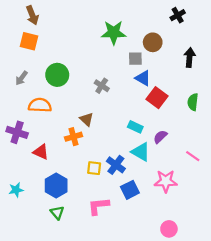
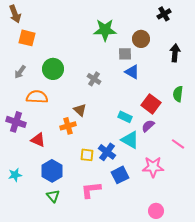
brown arrow: (32, 15) -> (15, 14), moved
red square: (157, 98) -> (151, 104), moved

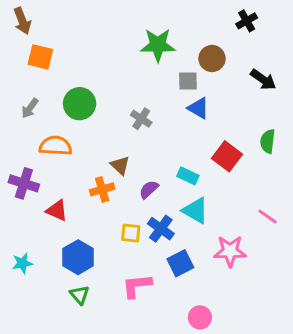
black arrow: (175, 53) -> (263, 80), turned 120
purple semicircle: (148, 126) -> (149, 189), moved
pink circle: (156, 211) -> (200, 317), moved

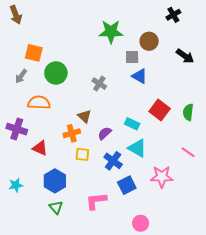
orange square: (40, 57) -> (34, 53), moved
green semicircle: (268, 141) -> (188, 112), moved
yellow square: (131, 233) -> (82, 154), moved

